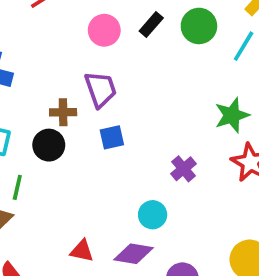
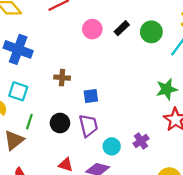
purple trapezoid: (101, 89) -> (88, 126), moved
black circle: (49, 145) -> (60, 123), moved
purple cross: (184, 169) -> (141, 141), moved

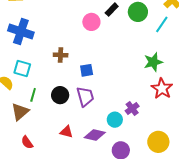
pink circle: (92, 29) -> (91, 22), moved
cyan circle: (112, 146) -> (115, 120), moved

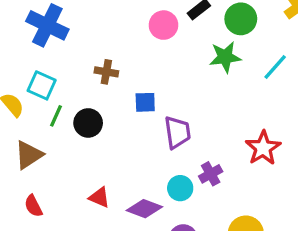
cyan line: (162, 24) -> (275, 67), moved
green star: (153, 62) -> (225, 57), moved
green line: (33, 95) -> (56, 116), moved
black circle: (60, 95) -> (88, 123), moved
purple trapezoid: (85, 96) -> (177, 132), moved

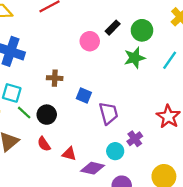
blue square: (145, 102) -> (84, 96), turned 32
green line: (56, 116) -> (24, 113), turned -64
red triangle: (99, 197) -> (69, 154), moved
red semicircle: (33, 206) -> (44, 144), moved

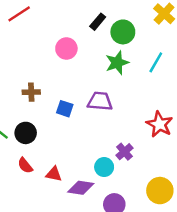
black rectangle: (113, 28) -> (98, 22), moved
purple trapezoid: (109, 113) -> (100, 101), moved, turned -65

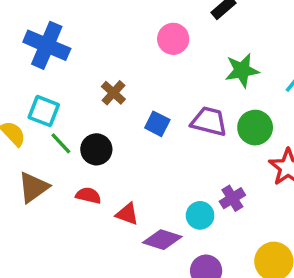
green circle: (123, 32) -> (255, 128), moved
brown cross: (31, 92) -> (113, 93), turned 35
red semicircle: (25, 165) -> (88, 195), turned 133

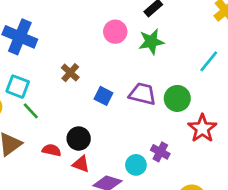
green star: (242, 70) -> (151, 42), moved
black circle: (96, 149) -> (79, 139), moved
purple cross: (232, 198) -> (160, 152), turned -30

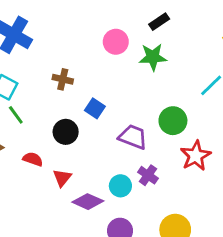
brown cross: (70, 73) -> (63, 79), turned -36
purple trapezoid: (142, 94) -> (133, 137), moved
black circle: (79, 139) -> (66, 132), moved
red triangle: (81, 164) -> (62, 178), turned 42

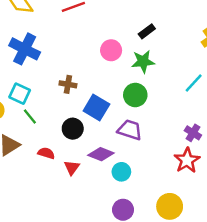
blue square: (95, 108) -> (96, 108), size x1.5
green circle: (173, 121) -> (135, 95), moved
red star: (196, 156) -> (187, 160), moved
purple cross: (148, 175) -> (193, 133), moved
purple diamond: (88, 202) -> (101, 154), moved

